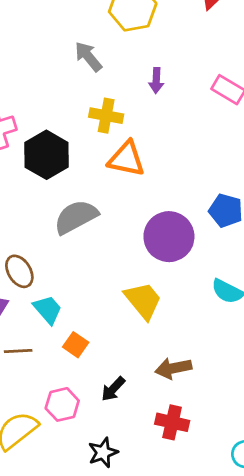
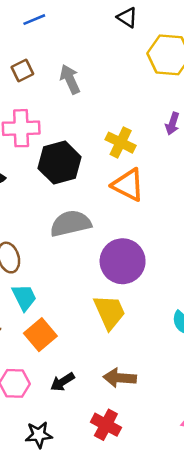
gray arrow: (88, 57) -> (70, 79), moved
purple circle: (169, 237) -> (123, 261), moved
orange square: (76, 345) -> (40, 335), size x1.4

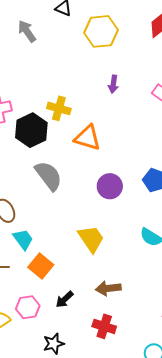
gray arrow: (70, 79) -> (27, 31), moved
yellow cross: (121, 143) -> (59, 108), moved
gray semicircle: (71, 223) -> (49, 176), turned 76
purple circle: (123, 261) -> (110, 186), moved, size x0.7

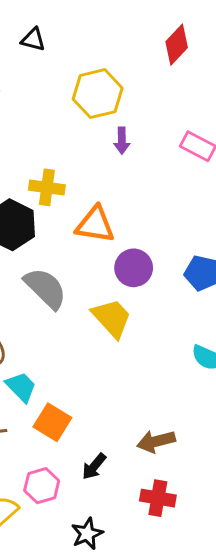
yellow hexagon: (101, 31) -> (98, 94), moved
purple circle: (110, 186) -> (134, 268), moved
yellow trapezoid: (91, 239) -> (112, 318), moved

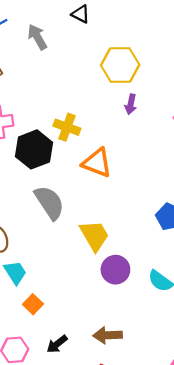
purple circle: (134, 268) -> (115, 270), moved
orange square: (52, 422) -> (33, 304), size x0.7

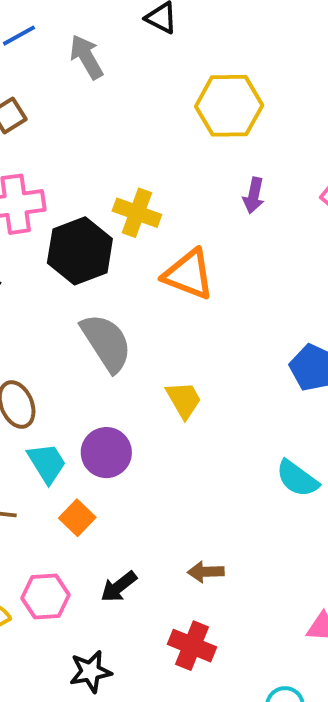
purple arrow: (131, 104) -> (254, 196), moved
yellow trapezoid: (94, 236) -> (184, 400), size x0.7
purple circle: (115, 270) -> (106, 453), moved
brown arrow: (108, 335) -> (206, 572), size x0.7

